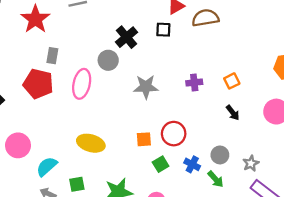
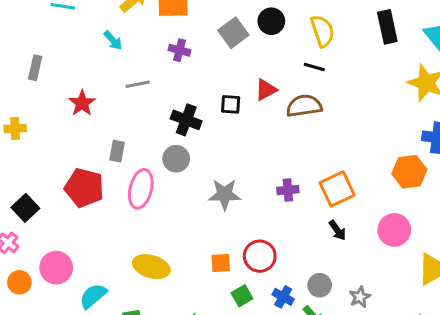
red star: (35, 19) -> (82, 103), size x0.7
black square: (163, 30) -> (231, 104), moved
black cross: (126, 37) -> (186, 120), moved, turned -30
gray rectangle: (52, 56) -> (117, 151), moved
orange square: (232, 81) -> (337, 189), size x1.6

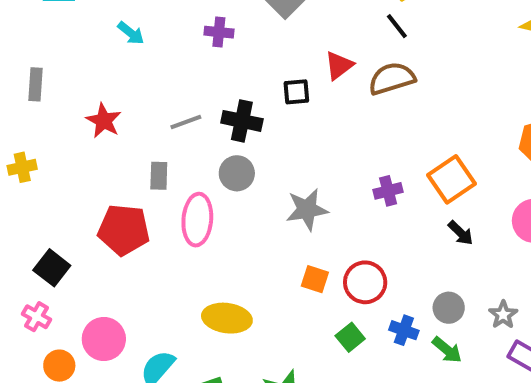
black line: (314, 67) -> (397, 26), turned 45
gray line: (138, 84) -> (186, 122), moved
orange square: (221, 263) -> (315, 279), moved, turned 30

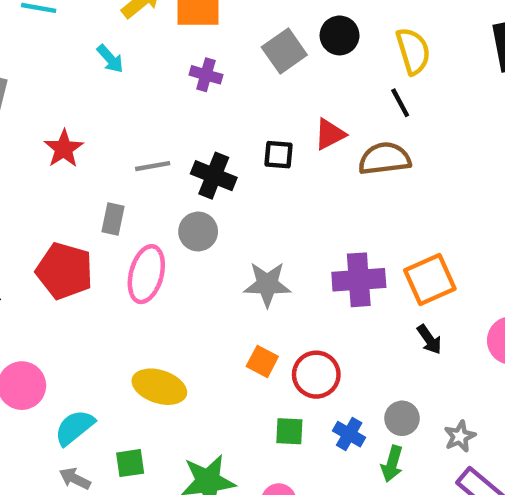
purple cross: (388, 191) -> (359, 280), size x1.6
green square: (350, 337) -> (289, 431), turned 32
green arrow: (447, 350) -> (392, 464), turned 56

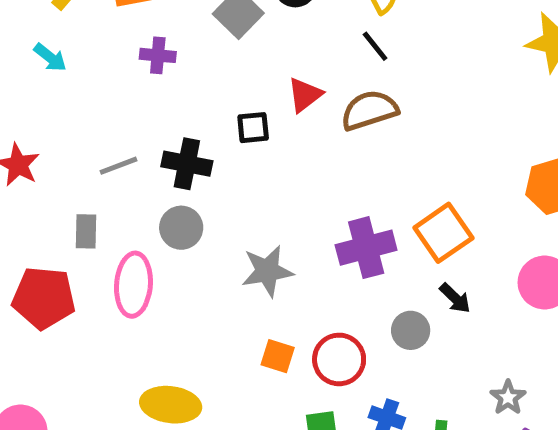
gray circle: (402, 418) -> (411, 330), moved

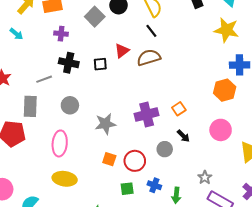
black cross: (187, 164) -> (69, 63), moved
gray rectangle: (86, 231) -> (30, 106), size x1.5
orange square: (443, 233) -> (179, 109), size x0.6
pink ellipse: (133, 285) -> (60, 143), moved

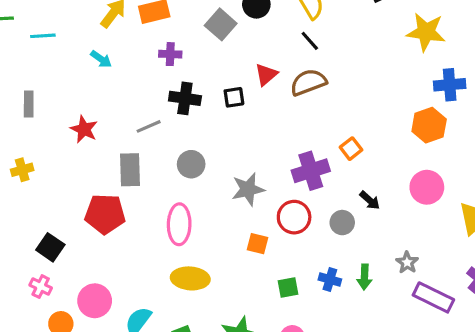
orange square: (179, 109) -> (351, 149), moved
red circle: (135, 161) -> (294, 217), moved
green arrow: (176, 195) -> (364, 277), moved

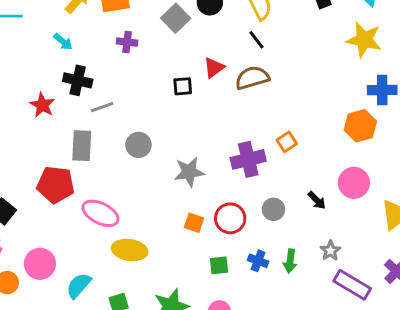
black cross: (185, 98) -> (78, 80), moved
black arrow: (370, 200) -> (317, 200), moved
red circle: (294, 217) -> (230, 218), moved
pink ellipse: (179, 224) -> (100, 213), moved, turned -69

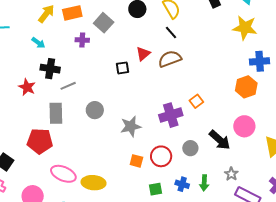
gray square: (176, 18) -> (104, 23), moved
black arrow: (317, 200) -> (220, 140), size x1.6
pink ellipse: (100, 213) -> (63, 174), moved

